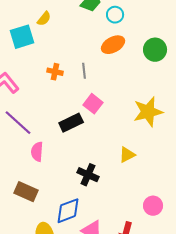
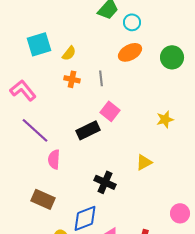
yellow semicircle: (44, 19) -> (69, 53), moved
yellow star: (148, 112) -> (165, 119), size x0.6
pink circle: (153, 206) -> (180, 213), moved

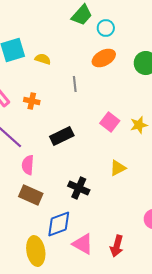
yellow semicircle: (69, 53) -> (43, 59), turned -112
orange cross: (72, 79) -> (32, 101), moved
pink square: (110, 111) -> (110, 122), moved
brown rectangle: (43, 199) -> (31, 195), moved

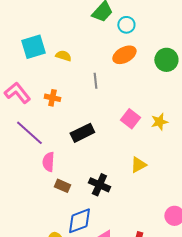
brown rectangle: (31, 195) -> (62, 186), moved, size x0.7

